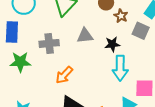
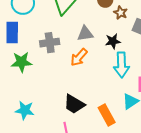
orange arrow: (64, 75) -> (79, 57), moved

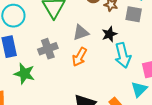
green star: (21, 62) -> (24, 74), turned 30

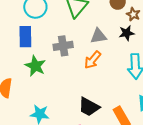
black star: (109, 34) -> (127, 33), moved

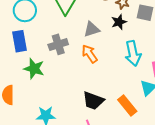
orange arrow: (93, 60) -> (90, 54), turned 114

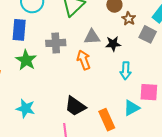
black star: (119, 22) -> (113, 44), moved
cyan arrow: (133, 53) -> (126, 71), size x0.7

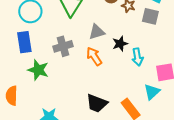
black star: (113, 44) -> (120, 44), moved

